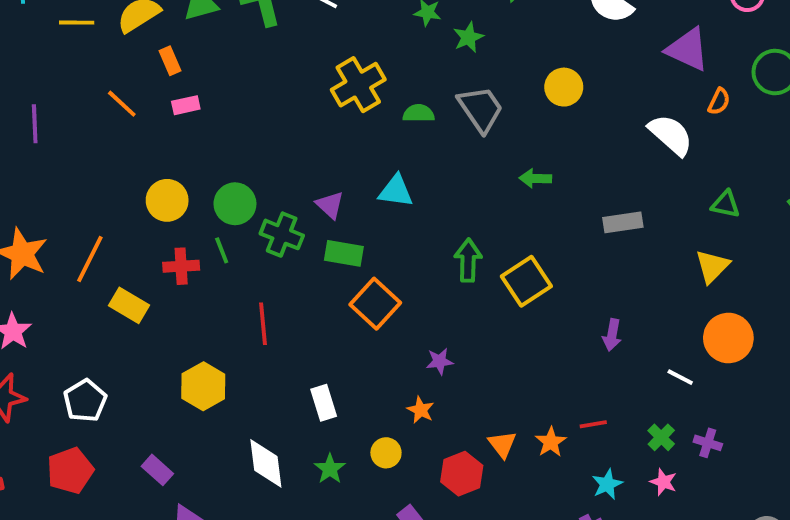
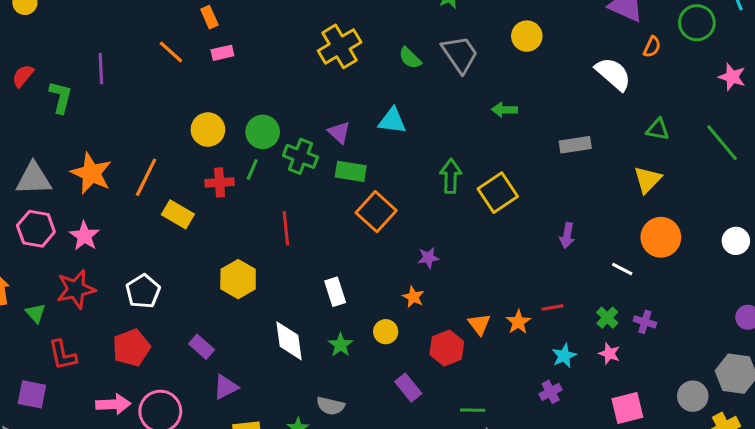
yellow cross: (358, 85) -> (340, 46), moved
green semicircle: (419, 113) -> (410, 58), turned -135
green line: (222, 250) -> (252, 170), turned 45

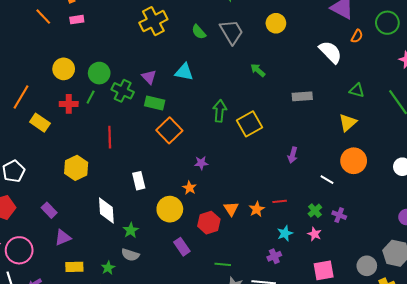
green arrow: (504, 110) -> (258, 70), turned 35
yellow circle: (386, 332) -> (170, 209), size x1.6
green star: (341, 345) -> (131, 230), moved

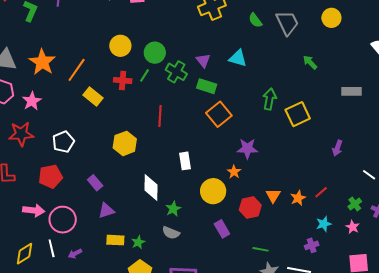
purple star: (201, 163) -> (247, 149), size x1.5
red line: (280, 201) -> (321, 192), turned -40
green star: (108, 268) -> (138, 242), moved

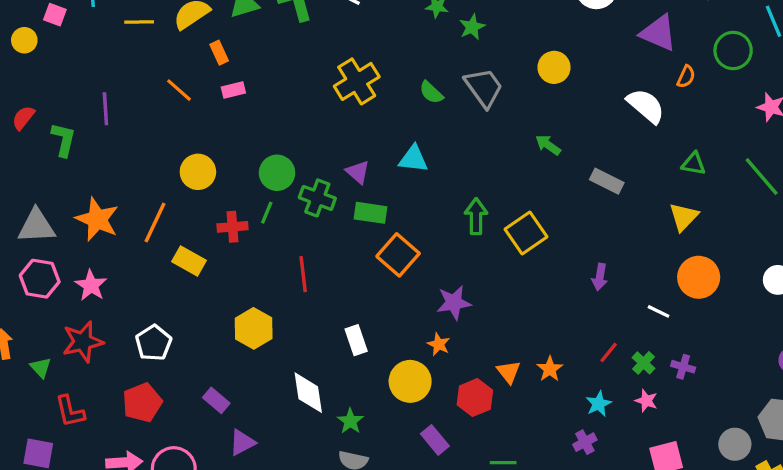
yellow circle: (120, 46) -> (198, 172), moved
green arrow: (310, 62) -> (548, 145), moved
gray rectangle: (351, 91) -> (607, 181), turned 36
red line: (321, 192) -> (609, 352), moved

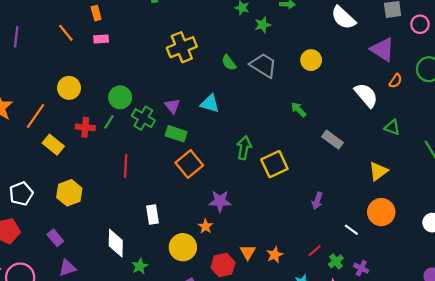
gray trapezoid: (484, 88) -> (263, 65), turned -32
green triangle: (694, 164) -> (392, 127), moved
yellow hexagon: (254, 328) -> (69, 193), moved

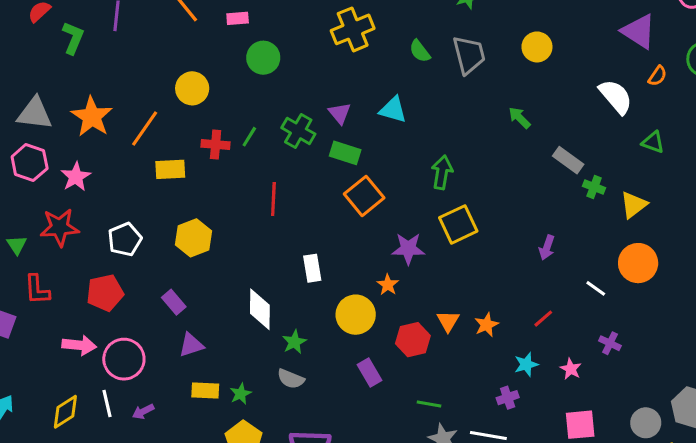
gray trapezoid: (263, 65) -> (469, 55), turned 44
green circle: (120, 97) -> (263, 58), moved
yellow rectangle: (53, 145) -> (170, 169), turned -42
yellow square: (274, 164) -> (458, 224), moved
green cross: (336, 261) -> (594, 187), moved, turned -32

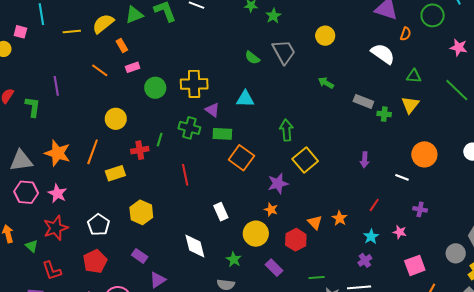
yellow cross: (353, 29) -> (194, 84), moved, turned 36
yellow triangle: (634, 205) -> (410, 105), moved
green star: (294, 342) -> (234, 259), moved

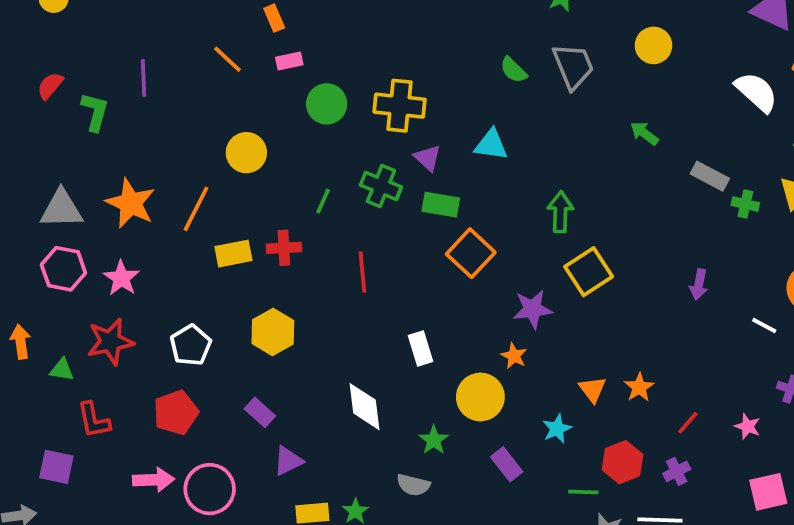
red cross: (140, 150) -> (284, 248), moved
red line: (374, 205) -> (688, 423), moved
cyan star: (371, 237) -> (557, 429), moved
red hexagon: (296, 240) -> (622, 462), moved
green triangle: (32, 246) -> (62, 370), turned -40

